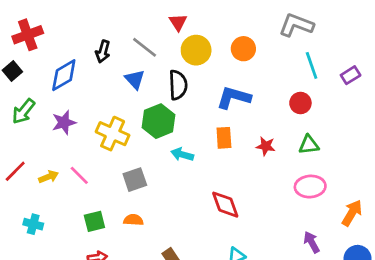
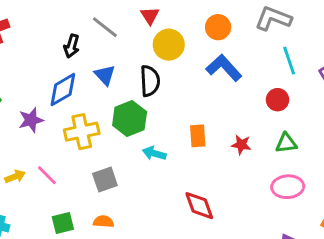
gray line: (145, 47) -> (105, 27), moved
orange circle: (243, 49) -> (218, 27), moved
blue diamond: (64, 75) -> (63, 90), moved
blue L-shape: (234, 97) -> (224, 68), moved, turned 32
yellow cross: (113, 134) -> (82, 132), turned -36

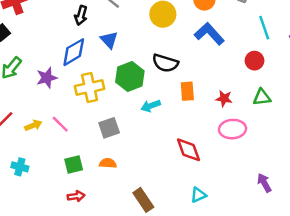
black semicircle: (150, 81) -> (165, 63), moved, turned 110
cyan arrow: (154, 153) -> (151, 106), turned -36
pink ellipse: (288, 187) -> (233, 129), moved

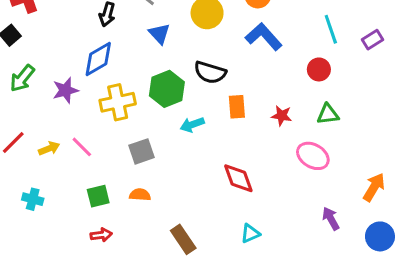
blue triangle: (109, 40) -> (159, 34), moved
pink ellipse: (233, 129) -> (313, 156), moved, turned 35

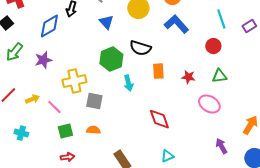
blue diamond: (98, 59) -> (49, 26), moved
yellow cross: (118, 102) -> (74, 81), moved
cyan arrow: (192, 125) -> (128, 83), turned -84
pink line: (82, 147) -> (54, 107), moved
gray square: (141, 151) -> (94, 101), turned 30

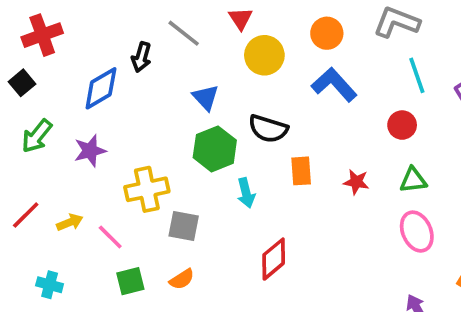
blue triangle: (106, 22) -> (206, 97), moved
pink ellipse: (209, 104) -> (417, 232), moved, turned 35
red diamond: (159, 119) -> (274, 259), moved, turned 70
orange semicircle: (93, 130) -> (182, 279), turned 144

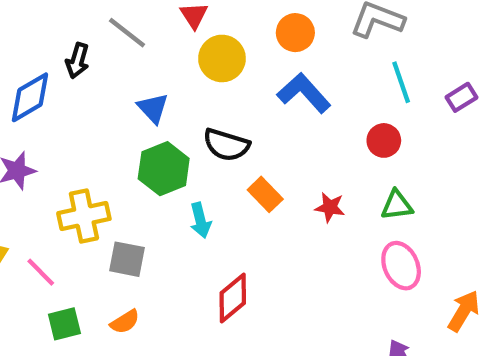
orange rectangle: (301, 171) -> (265, 194), turned -40

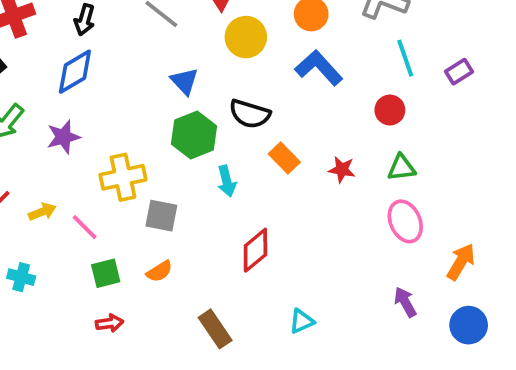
black arrow: (77, 61) -> (85, 20), moved

